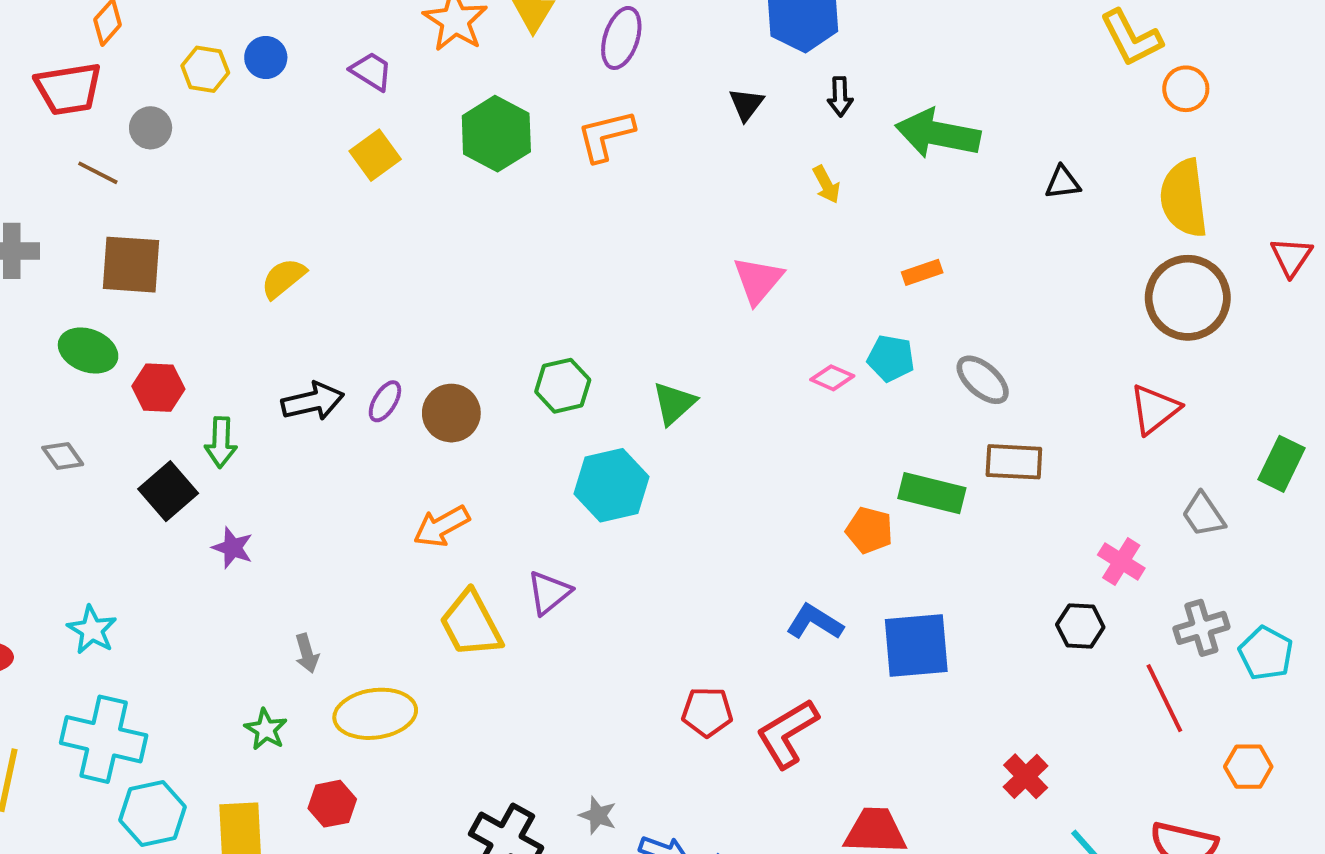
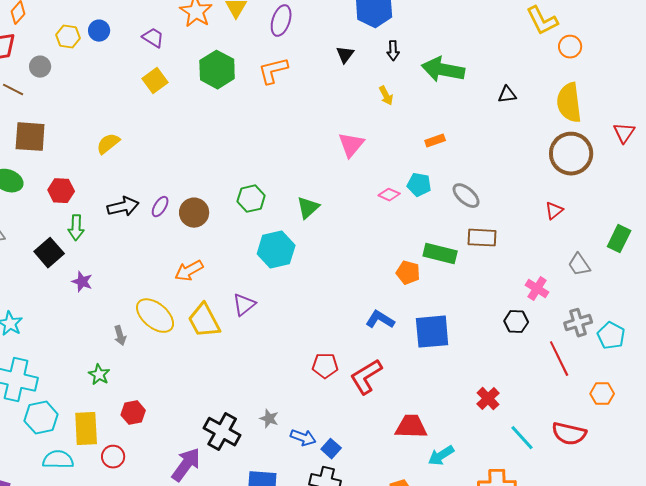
red hexagon: (158, 388) -> (61, 191), moved
red triangle: (1155, 409) -> (554, 211), size x0.7
yellow ellipse: (375, 714) -> (155, 316), moved, turned 48

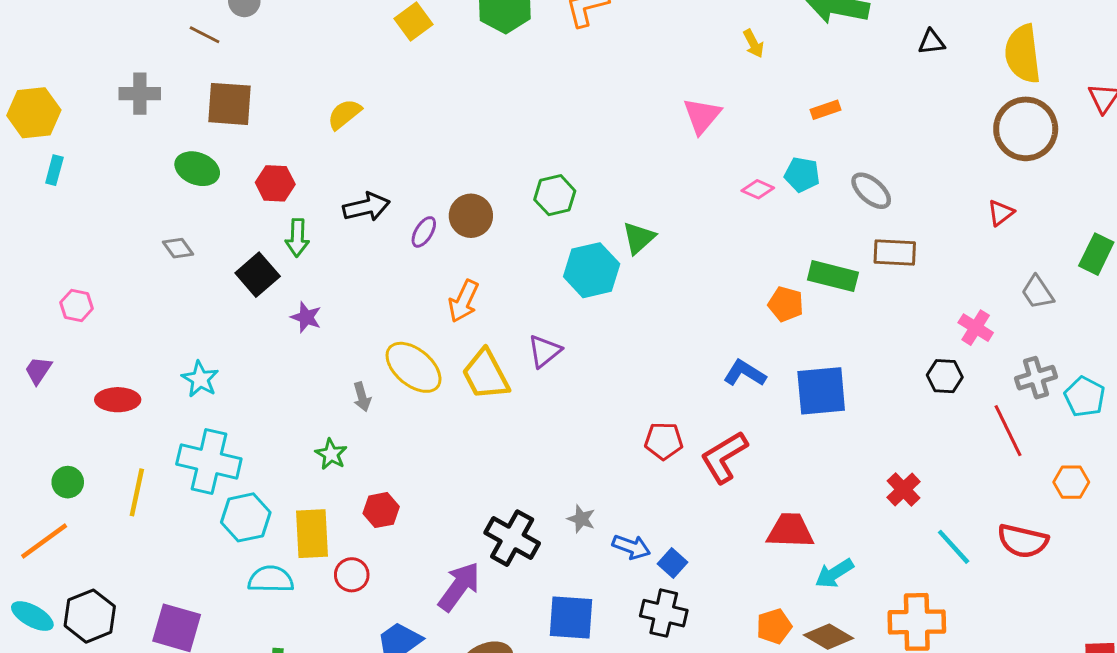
purple ellipse: (160, 207) -> (424, 232), moved
green triangle: (308, 208) -> (639, 238), moved
orange arrow: (189, 271) -> (464, 301), turned -36

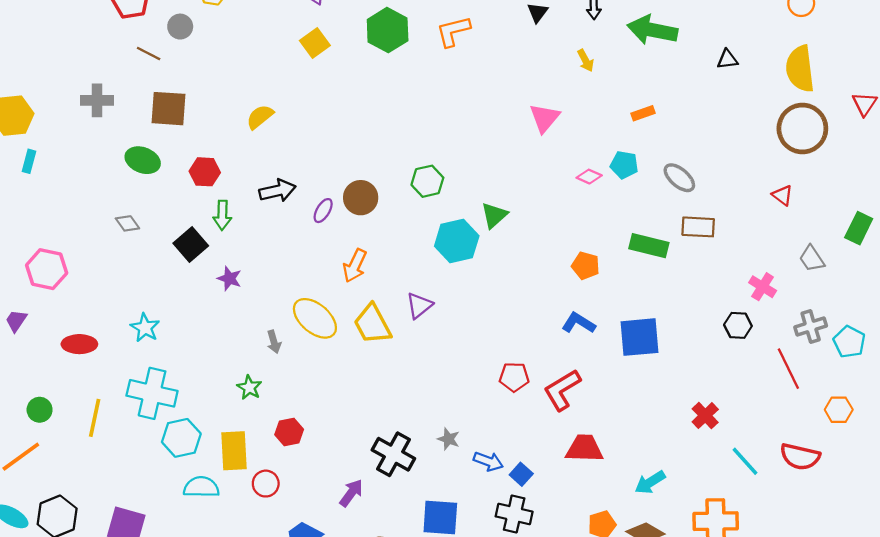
red triangle: (1001, 213) -> (782, 195), turned -45
orange pentagon: (786, 304) -> (586, 266), moved
pink hexagon: (77, 306) -> (47, 269), size x1.6
red trapezoid: (790, 531) -> (584, 448), moved
purple arrow: (459, 587) -> (351, 493), size x0.7

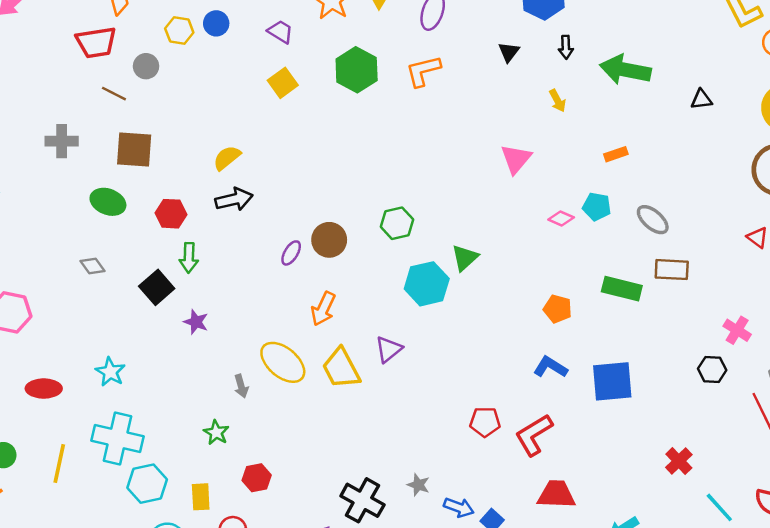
black arrow: (277, 191) -> (234, 199), moved
yellow rectangle: (234, 451) -> (201, 497), size x0.7

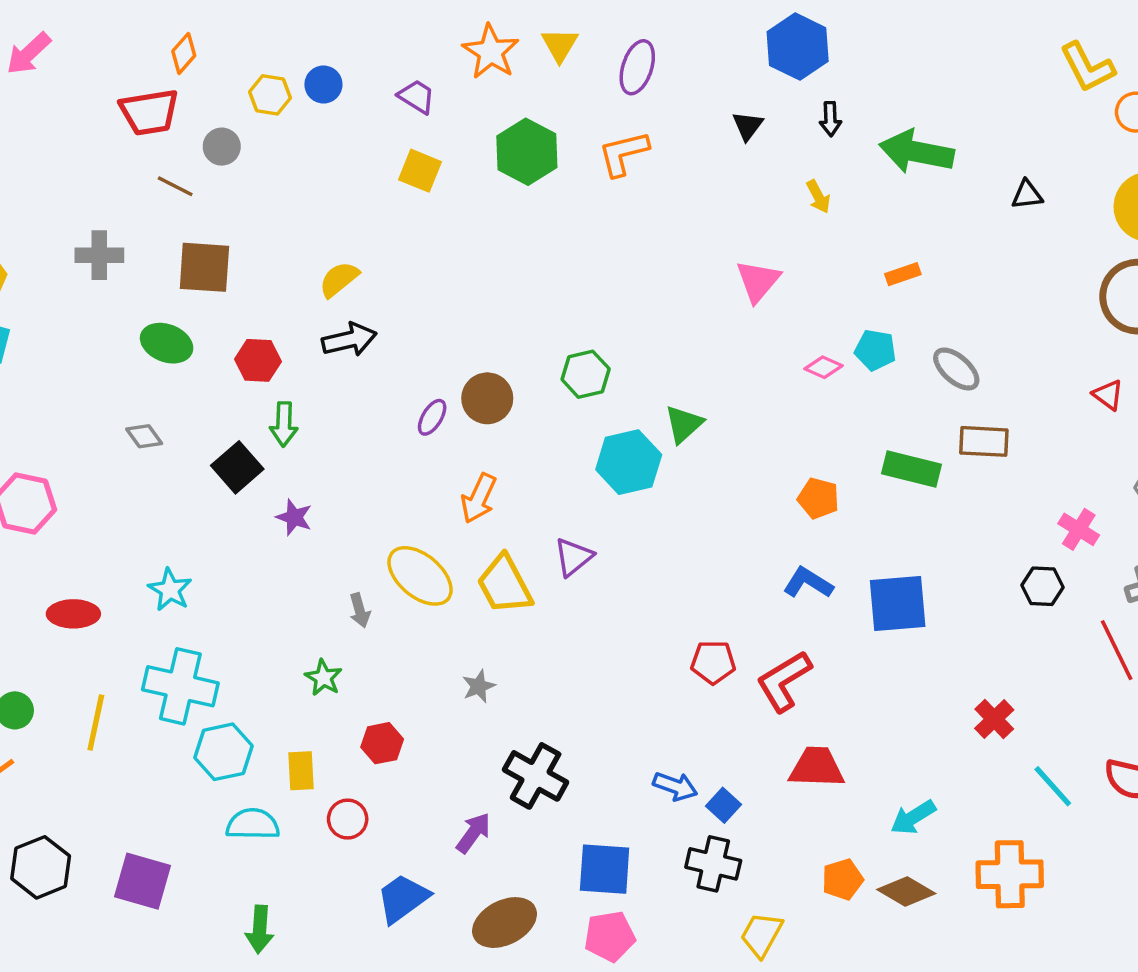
yellow square: (283, 83) -> (420, 171), turned -32
gray star: (418, 485) -> (479, 686), moved, turned 30

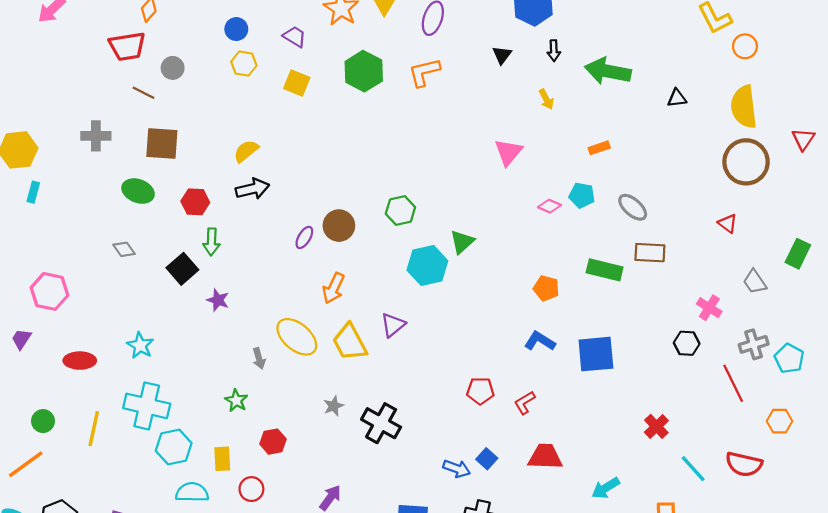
yellow hexagon: (270, 95) -> (244, 64), moved
red L-shape: (784, 681) -> (525, 403), size x0.6
black cross: (536, 776) -> (381, 423), moved
blue square: (723, 805) -> (487, 459), moved

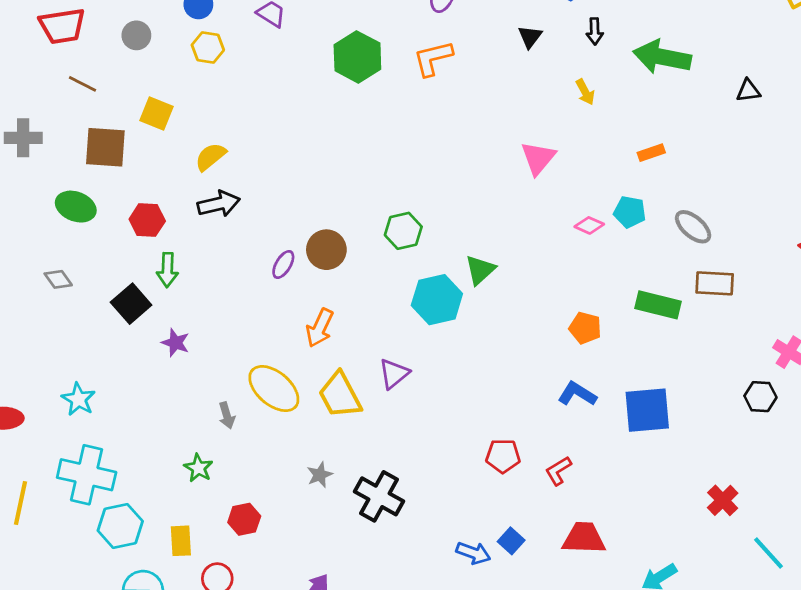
gray circle: (173, 68) -> (136, 35), moved
yellow square: (297, 83) -> (157, 114), moved

